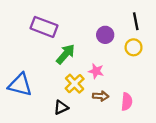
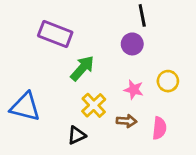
black line: (136, 21) -> (142, 15), moved
yellow circle: (134, 47) -> (168, 81), moved
pink star: (96, 71) -> (134, 90), moved

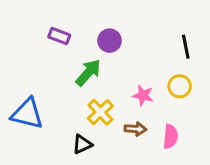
black line: (142, 15) -> (186, 47), moved
purple rectangle: (55, 34) -> (59, 36), size x0.6
purple circle: (132, 44) -> (110, 41), moved

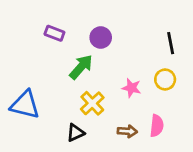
brown arrow: (135, 129) -> (127, 131), moved

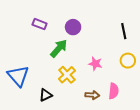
yellow circle: (165, 80) -> (128, 61), moved
blue triangle: (25, 105) -> (18, 76), turned 35
black triangle: (75, 133) -> (46, 95), moved

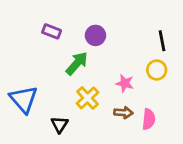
yellow circle: (128, 61) -> (157, 70), moved
black triangle: (46, 95) -> (60, 125), turned -32
brown arrow: (92, 95) -> (123, 113), moved

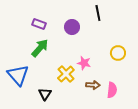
black line: (162, 41) -> (98, 13), moved
green arrow: (77, 63) -> (40, 48), moved
pink star: (125, 83) -> (84, 63), moved

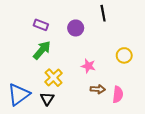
yellow cross: (66, 74) -> (54, 78), moved
blue triangle: (18, 75) -> (19, 94), moved, turned 35

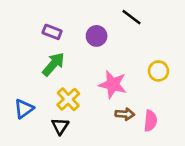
black line: (103, 13) -> (132, 17), turned -42
pink star: (88, 66) -> (113, 84), size x1.5
blue triangle: (19, 94) -> (24, 109), moved, size x0.7

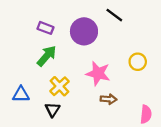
purple circle: (97, 36) -> (84, 31), size x1.5
blue triangle: (24, 109) -> (21, 94), turned 36
pink semicircle: (150, 121) -> (146, 114), moved

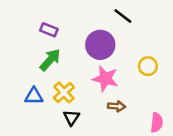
purple circle: (84, 31) -> (100, 45), moved
blue triangle: (21, 94) -> (34, 96), moved
black triangle: (52, 110) -> (71, 118), moved

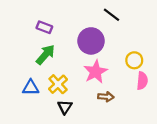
pink star: (105, 79) -> (96, 72), turned 30
pink semicircle: (157, 123) -> (142, 81), moved

